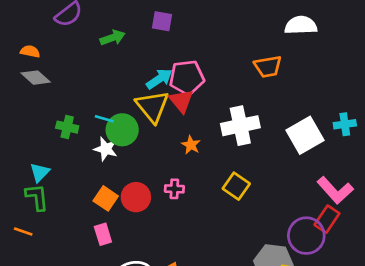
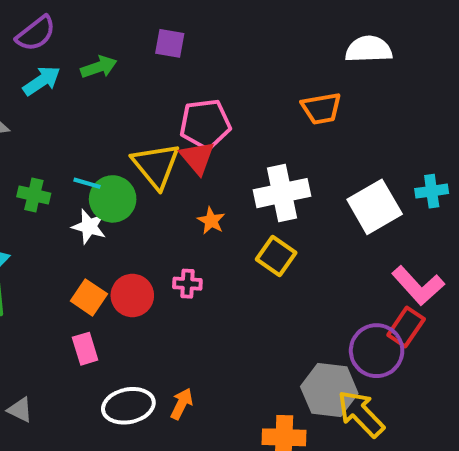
cyan arrow: (159, 79) -> (42, 81), moved
yellow square: (236, 186) -> (276, 256), moved

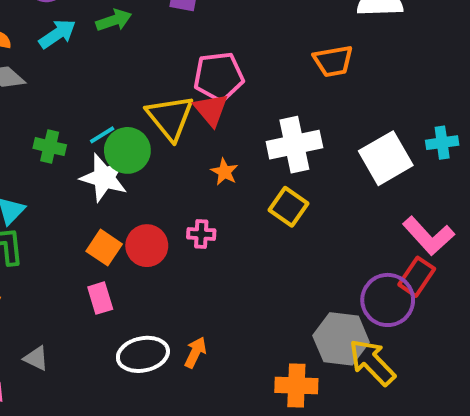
cyan line: (87, 183) -> (102, 135), turned -48
white star: (89, 227) -> (104, 178), size x1.4

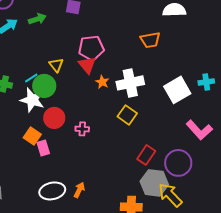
yellow triangle: (170, 117) -> (56, 65), moved, size x0.6
orange star: (225, 172) -> (102, 82), moved
red circle: (147, 246) -> (54, 118), moved
red rectangle: (417, 277) -> (146, 155), moved
pink rectangle: (100, 298) -> (43, 148), moved

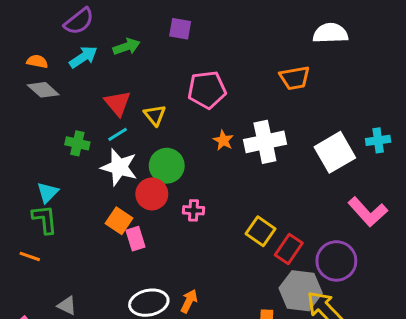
red triangle: (87, 65) -> (118, 103), moved
green circle: (44, 86) -> (167, 166), moved
yellow square: (127, 115) -> (260, 231), moved

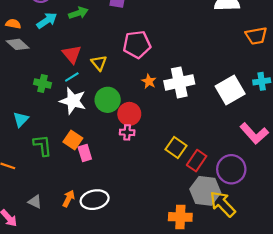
orange trapezoid: (295, 78) -> (256, 36), moved
red circle: (152, 194) -> (129, 114), moved
green L-shape: (45, 219) -> (43, 145), moved
orange arrow: (189, 301) -> (69, 199), moved

